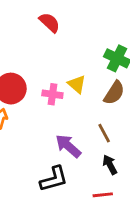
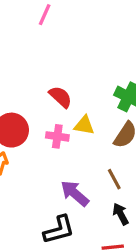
red semicircle: (50, 22) -> (60, 97), moved
yellow triangle: (77, 84) -> (84, 125), turned -30

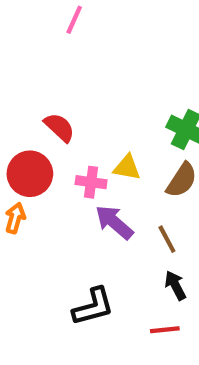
red semicircle: (60, 97) -> (59, 127), moved
purple arrow: (75, 193) -> (114, 222), moved

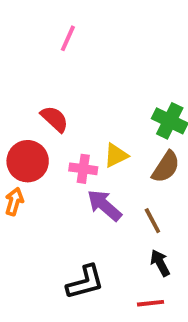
pink line: (74, 20) -> (68, 38), moved
yellow triangle: (127, 167) -> (116, 155), turned -36

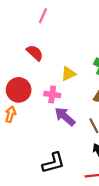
red semicircle: (54, 119) -> (35, 53), moved
yellow triangle: (116, 155) -> (68, 74), moved

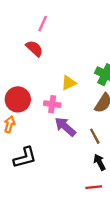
red semicircle: (35, 53) -> (34, 48), moved
black L-shape: (53, 163) -> (25, 158), moved

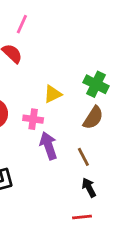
purple arrow: (65, 127) -> (48, 146), turned 30

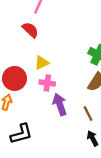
yellow triangle: (53, 94) -> (42, 63), moved

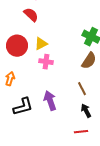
red circle: (15, 78) -> (17, 46), moved
purple arrow: (60, 104) -> (50, 101), moved

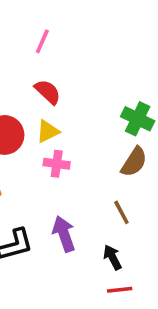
red semicircle: (31, 15) -> (48, 92), moved
black arrow: (86, 111) -> (112, 257), moved

